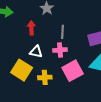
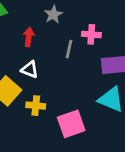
pink cross: (60, 50) -> (91, 34), moved
pink square: (73, 71) -> (71, 124), moved

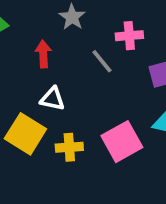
gray line: (69, 49) -> (102, 61), turned -42
pink square: (71, 124) -> (122, 142), moved

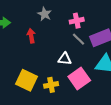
gray line: (102, 61) -> (78, 39), moved
white triangle: (52, 99) -> (65, 59), moved

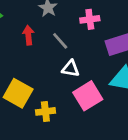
gray line: (78, 39) -> (60, 41), moved
yellow cross: (51, 85) -> (45, 111), moved

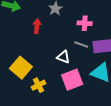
gray line: (60, 41) -> (81, 45), moved, turned -40
yellow cross: (45, 111) -> (39, 85), turned -32

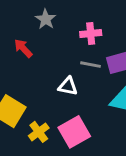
red arrow: (37, 26) -> (23, 48), turned -40
pink square: (72, 80) -> (74, 132), moved

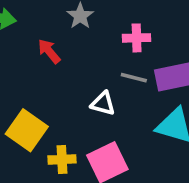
yellow cross: (39, 132) -> (62, 159), turned 30

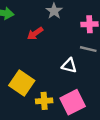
red arrow: (49, 51) -> (35, 33), turned -84

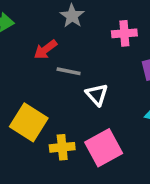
gray line: (88, 49) -> (69, 71), moved
white triangle: (69, 66) -> (97, 95), turned 35

